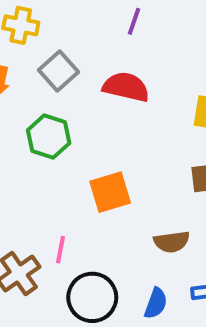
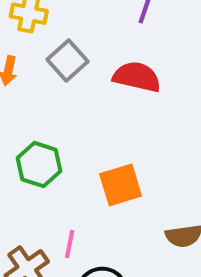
green hexagon: (49, 137) -> (39, 165), moved

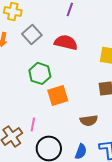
green hexagon: (39, 165) -> (40, 73), moved

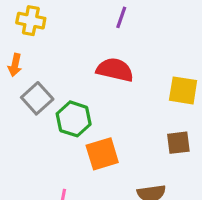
gray square: (32, 34) -> (37, 98), moved

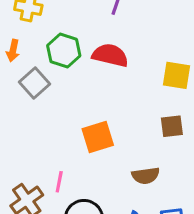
green hexagon: (74, 119) -> (64, 51), moved

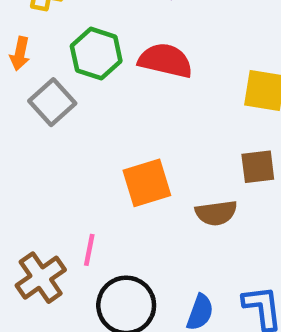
brown semicircle: (146, 176) -> (216, 213), moved

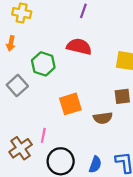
green hexagon: (96, 54) -> (43, 64), moved
gray square: (52, 102) -> (17, 86), moved

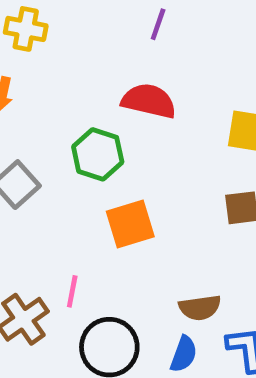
green hexagon: (43, 64) -> (98, 154), moved
brown semicircle: (103, 118) -> (200, 308), moved

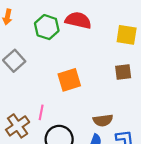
green hexagon: (98, 154) -> (47, 27), moved

